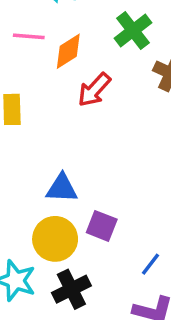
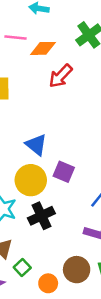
orange diamond: (68, 51) -> (43, 48), turned 30
blue triangle: (62, 188) -> (36, 145), turned 35

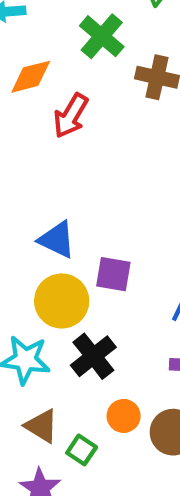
orange circle: (48, 283) -> (124, 416), moved

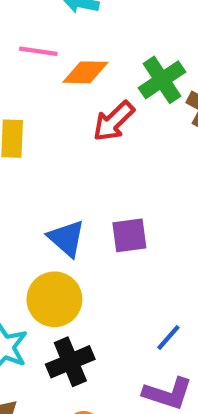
green cross: (102, 36) -> (162, 80), moved
purple square: (113, 274) -> (129, 235), moved, turned -33

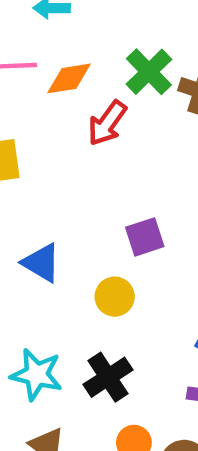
blue triangle: (66, 238) -> (41, 263), moved
yellow circle: (54, 299) -> (115, 297), moved, size x0.7

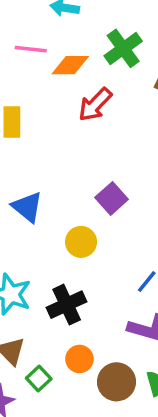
green cross: (149, 72) -> (123, 48), moved
purple square: (145, 237) -> (112, 198), turned -32

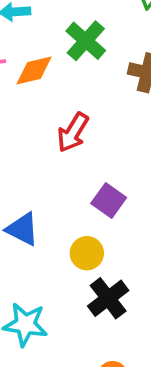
red arrow: (95, 105) -> (73, 132), moved
black cross: (67, 305) -> (108, 298), moved

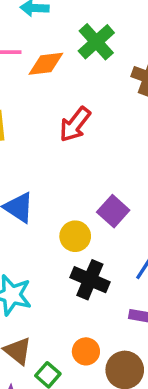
purple square: (109, 201) -> (113, 211), moved
black cross: (108, 298) -> (90, 280), turned -36

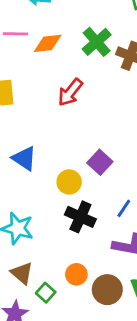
green cross: (96, 42) -> (97, 42), moved

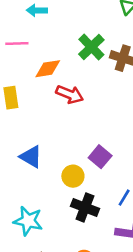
orange diamond: (48, 43) -> (48, 69), moved
red arrow: (70, 92) -> (70, 94), turned -104

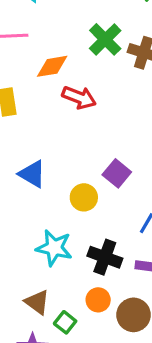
black cross: (85, 207) -> (105, 257), moved
cyan star: (28, 221) -> (54, 248), moved

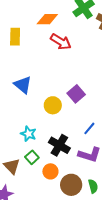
cyan star: (54, 248) -> (28, 134), size x0.7
green square: (65, 322) -> (32, 157), moved

